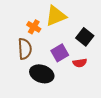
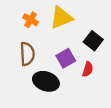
orange cross: (34, 27) -> (31, 20), moved
red semicircle: (80, 63) -> (88, 69), turned -64

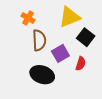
yellow triangle: (61, 18) -> (70, 17), moved
brown semicircle: (27, 54) -> (39, 40), moved

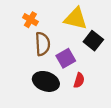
yellow triangle: (70, 17) -> (76, 19), turned 35
red semicircle: (81, 64) -> (79, 80), moved

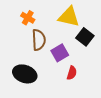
black ellipse: (46, 81) -> (25, 74), moved

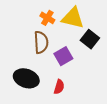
orange cross: (28, 18) -> (47, 18), moved
red semicircle: (72, 73) -> (59, 87), moved

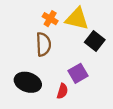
purple square: (63, 56) -> (78, 73), moved

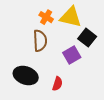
purple square: (78, 73) -> (72, 55), moved

